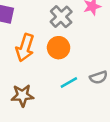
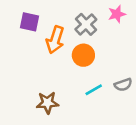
orange arrow: (25, 48) -> (55, 40), moved

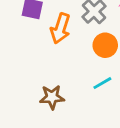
orange circle: (83, 55) -> (105, 45), moved

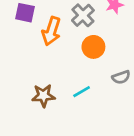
cyan line: (102, 83) -> (82, 92), moved

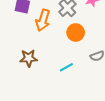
brown star: (43, 96) -> (29, 58), moved

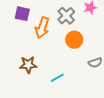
cyan line: (66, 67) -> (57, 78), moved

